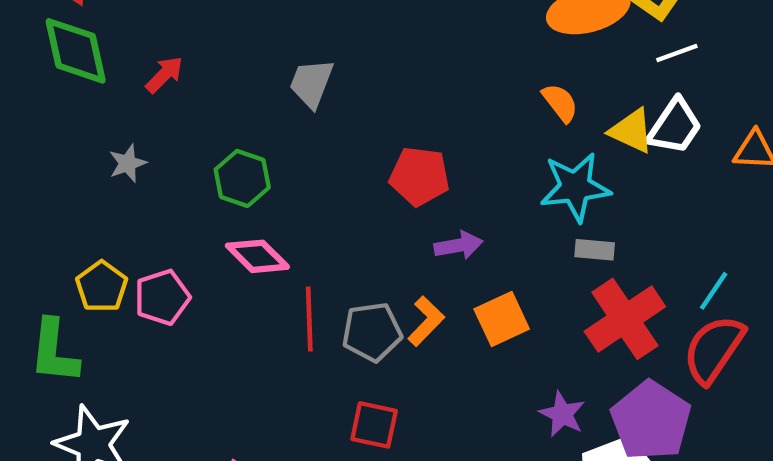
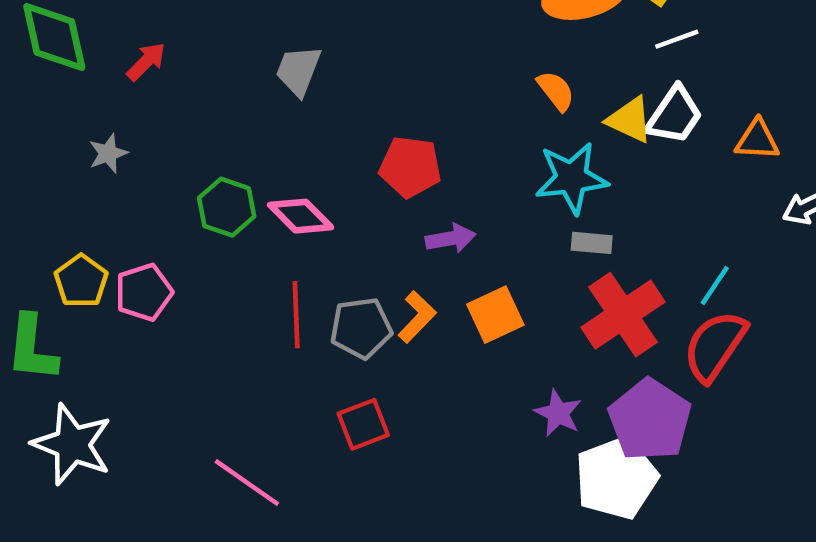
green hexagon: (242, 178) -> (227, 207), moved
pink diamond: (257, 256) -> (301, 216), moved
red square: (374, 425) -> (363, 424), turned -33

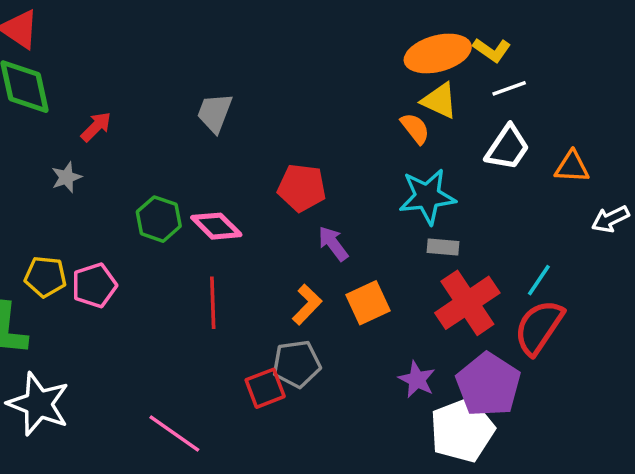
red arrow: (146, 62) -> (96, 127), moved
yellow triangle: (630, 120) -> (439, 101), moved
purple arrow: (451, 238) -> (333, 244), turned -117
yellow pentagon: (81, 281) -> (45, 277), turned -30
gray pentagon: (361, 328) -> (297, 364), moved

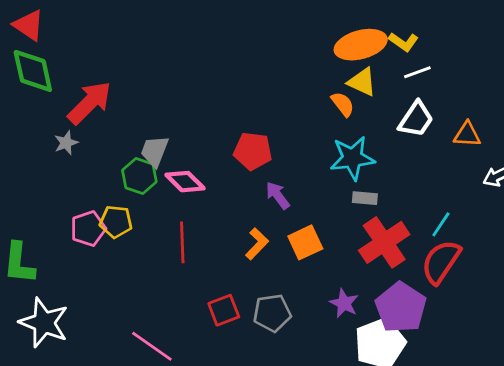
gray trapezoid: (215, 113) -> (155, 151), moved
red arrow: (96, 127) -> (90, 103), size x1.8
yellow pentagon: (45, 277) -> (116, 222), moved
gray pentagon: (297, 364) -> (272, 313), moved

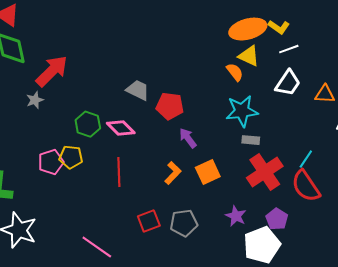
gray trapezoid: (155, 151) -> (138, 90), moved, turned 95
red semicircle: (441, 262) -> (306, 186), turned -68
purple pentagon: (401, 307) -> (277, 219), size x0.6

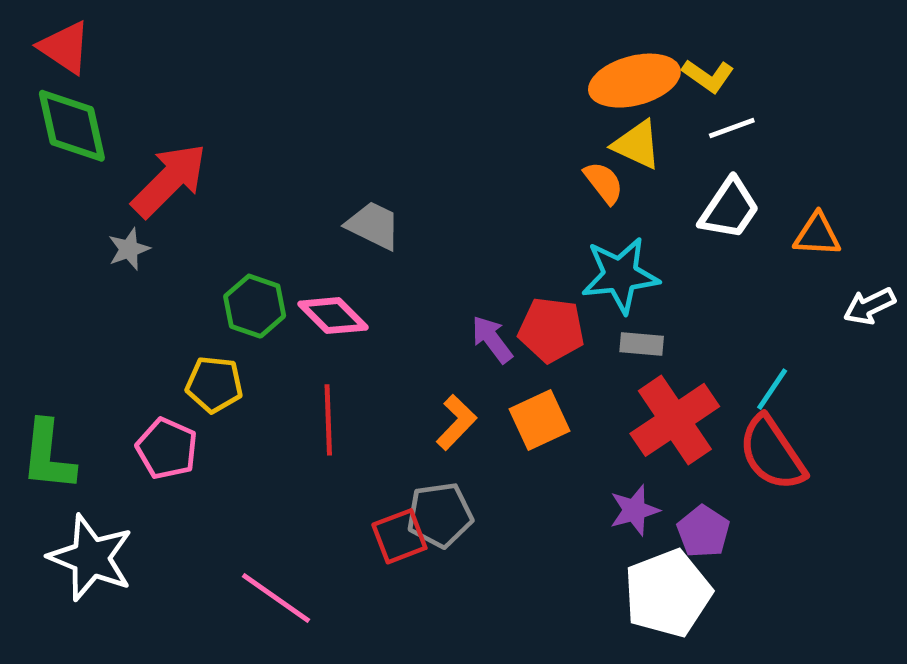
red pentagon: (170, 106) -> (551, 330), moved
pink pentagon: (51, 162) -> (167, 448), moved, turned -30
purple star: (236, 216) -> (634, 510), moved, turned 30
gray pentagon: (184, 223) -> (440, 515), moved

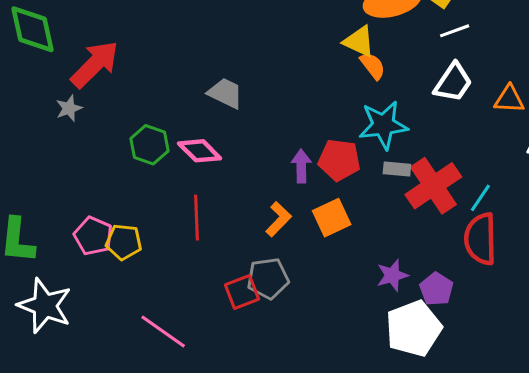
yellow triangle: (637, 145) -> (359, 41), moved
purple arrow: (492, 339) -> (301, 166), turned 36
yellow pentagon: (214, 384) -> (124, 242), moved
red cross: (675, 420) -> (433, 186), moved
red semicircle: (772, 453) -> (480, 239), turned 33

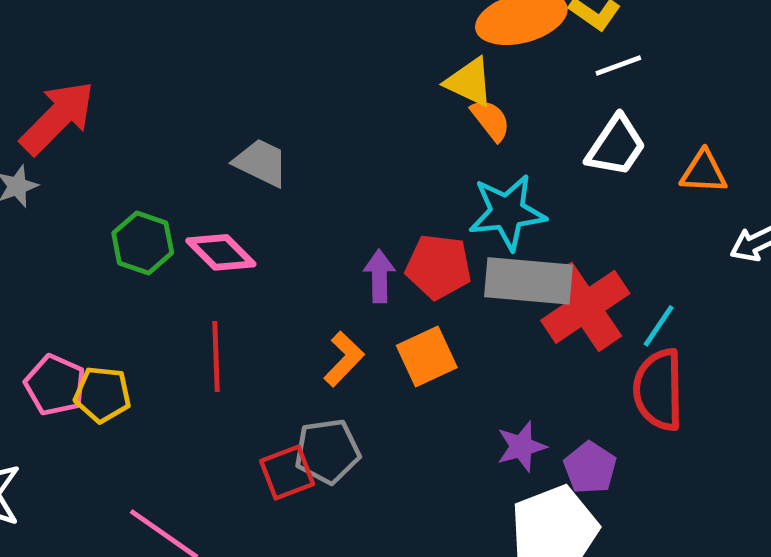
gray rectangle: (397, 169) -> (528, 281), size x2.0

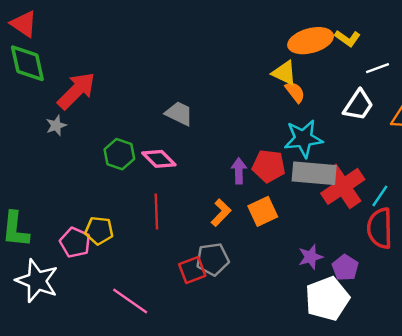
white line: (618, 65) -> (377, 68), moved
pink pentagon: (55, 385) -> (75, 243), moved

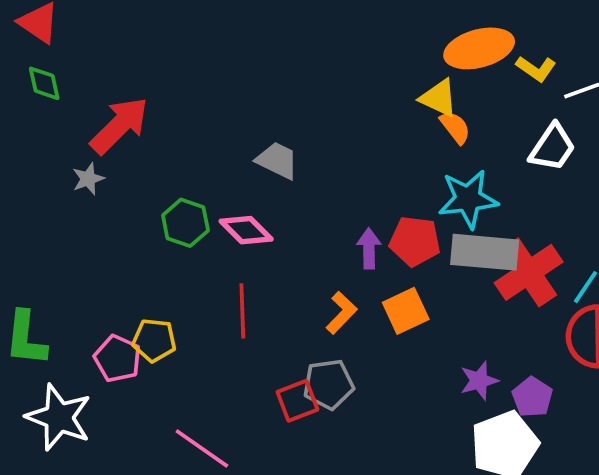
yellow L-shape: (348, 38) -> (536, 69), moved
green diamond: (27, 63) -> (44, 83), size x0.6

